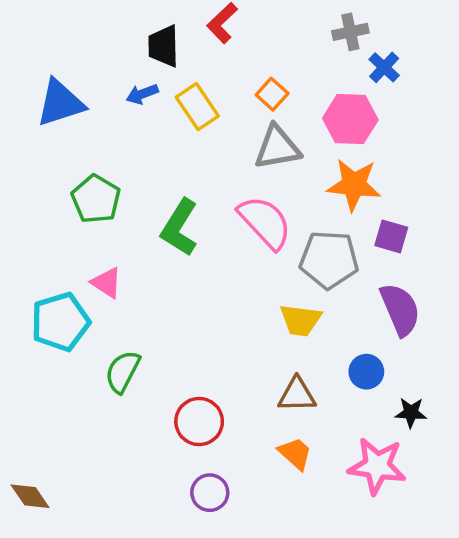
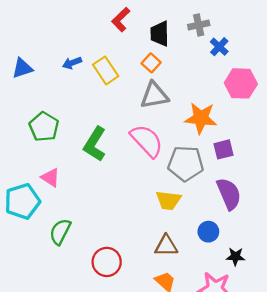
black trapezoid: (164, 46) -> (160, 34), moved
blue triangle: (60, 103) -> (22, 68), size x0.7
pink hexagon: (350, 119) -> (241, 83), moved
purple square: (391, 236) -> (224, 149), turned -30

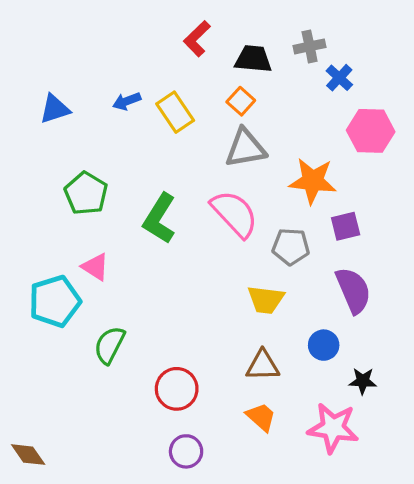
black trapezoid: (160, 34) -> (253, 59), turned 96
gray pentagon: (186, 164) -> (291, 247), size x0.7

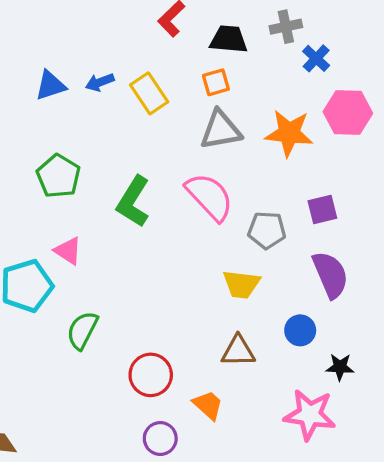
orange square: (241, 101) -> (216, 82), turned 32
blue triangle: (55, 109) -> (51, 85), moved
orange star: (313, 181) -> (289, 133), moved
orange trapezoid: (261, 417) -> (208, 405), moved

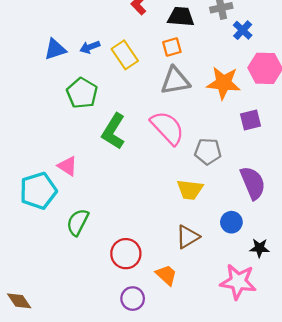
green pentagon: (58, 176) -> (82, 93), moved
purple square: (322, 209) -> (250, 120), moved
brown triangle: (238, 351) -> (188, 237), turned -30

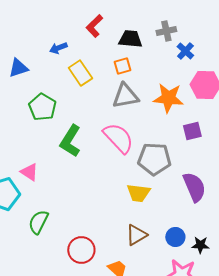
blue arrow: (90, 47) -> (58, 48), moved
gray pentagon: (208, 151) -> (154, 159), size x1.4
blue circle: (231, 222) -> (175, 237), moved

